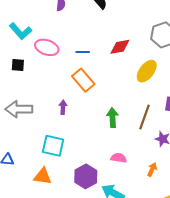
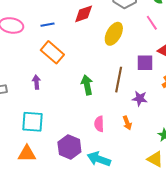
pink semicircle: (119, 158) -> (99, 124), turned -91
orange arrow: (152, 169) -> (127, 123), moved, turned 144

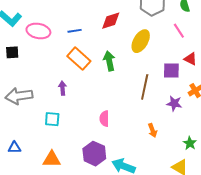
green arrow: (87, 85) -> (109, 61), moved
purple star: (140, 98) -> (174, 103), moved
cyan square: (33, 122) -> (52, 119), moved, size x0.7
pink semicircle: (99, 124) -> (104, 119), moved

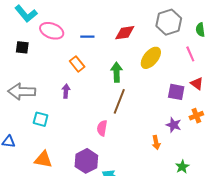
orange rectangle: (79, 59) -> (77, 64), moved, size x0.7
brown line: (145, 87) -> (119, 101), moved
cyan square: (52, 119) -> (41, 119), moved
orange arrow: (153, 130) -> (156, 143), moved

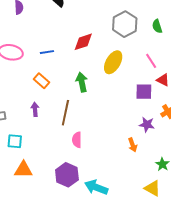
pink line: (190, 54) -> (151, 61), moved
brown line: (119, 101) -> (65, 113), moved
orange triangle: (43, 160) -> (23, 170), moved

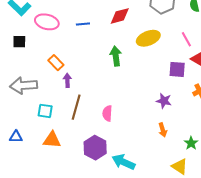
yellow ellipse: (113, 62) -> (148, 38), turned 35
orange rectangle: (41, 81) -> (56, 63), moved
brown line: (65, 113) -> (76, 107), moved
purple star: (147, 125) -> (164, 101), moved
orange arrow: (133, 145) -> (163, 130), moved

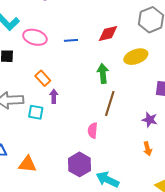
brown line: (76, 107) -> (110, 104), moved
cyan square: (45, 111) -> (36, 112), moved
orange triangle: (52, 140) -> (28, 164), moved

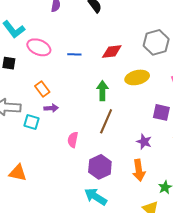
purple arrow: (54, 96) -> (51, 108), turned 80
pink semicircle: (93, 130) -> (73, 140), moved
orange arrow: (148, 149) -> (139, 170), size x1.5
purple hexagon: (80, 164) -> (100, 167), moved

